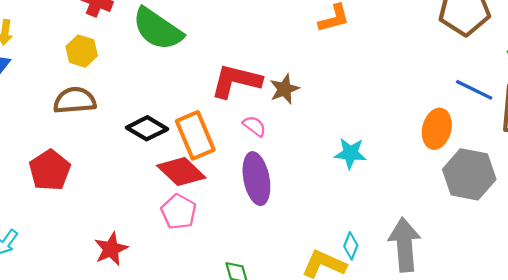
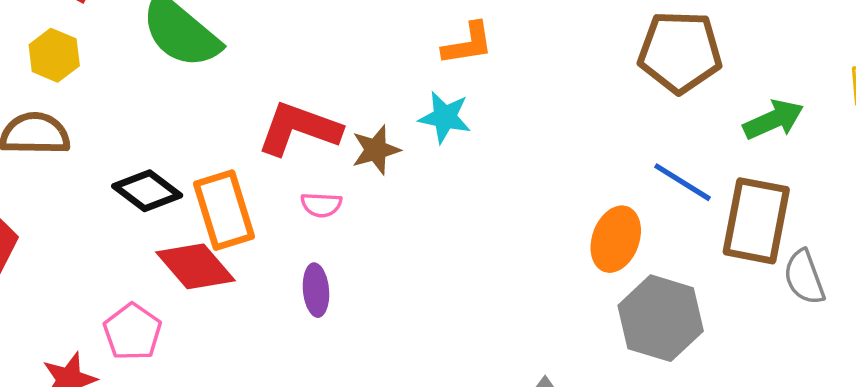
pink semicircle: (254, 126) -> (321, 205), turned 140
cyan star: (350, 153) -> (445, 117), moved
purple ellipse: (256, 179) -> (316, 290), size x0.6
pink pentagon: (179, 212) -> (132, 332), moved

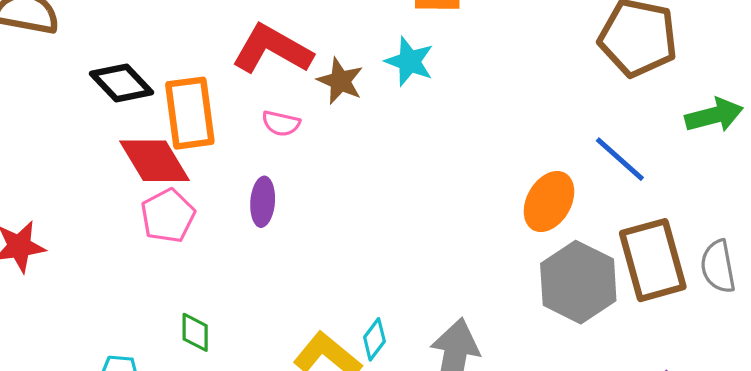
brown star: (376, 150) -> (340, 81), turned 30
brown rectangle: (756, 221) -> (653, 260), moved, turned -36
pink pentagon: (132, 332) -> (168, 216), moved

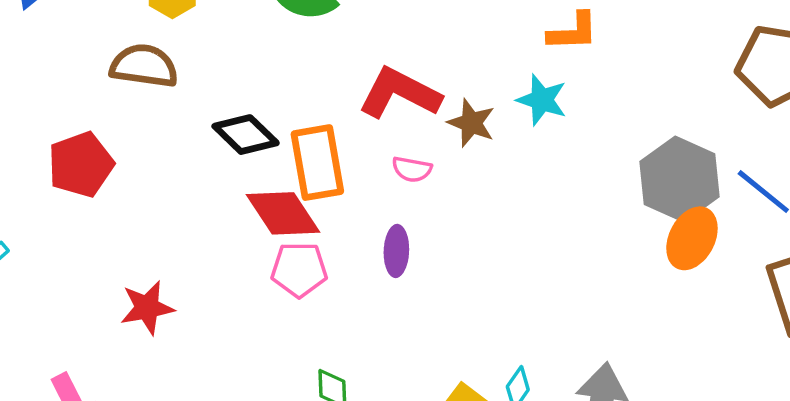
pink pentagon: (168, 216) -> (299, 269), turned 30
gray hexagon: (578, 282) -> (680, 179), moved

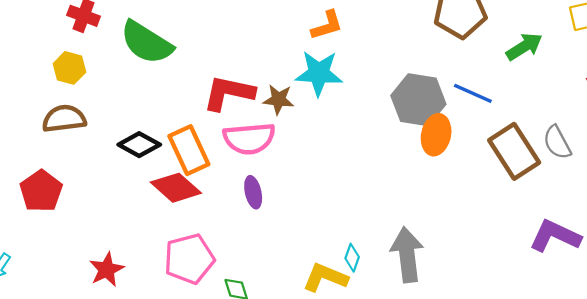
cyan star: (542, 100) -> (319, 73), size x1.4
pink semicircle: (412, 169) -> (249, 138), size x2.0
pink pentagon: (299, 269) -> (189, 259), moved, size x1.4

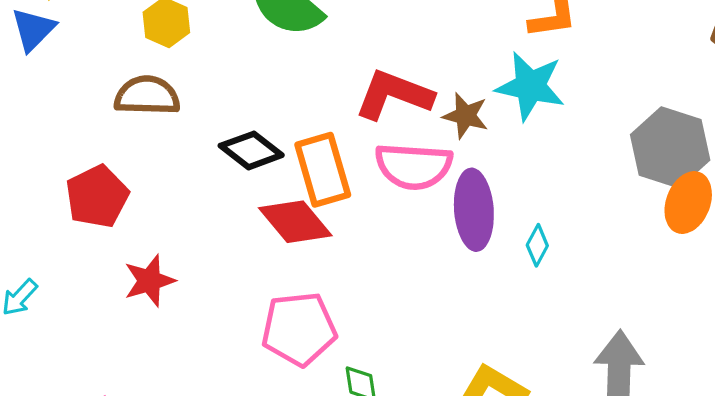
purple ellipse: (253, 192) -> (474, 210), moved, size x1.6
cyan diamond: (352, 258) -> (537, 245), moved
red star: (107, 270) -> (149, 281), moved

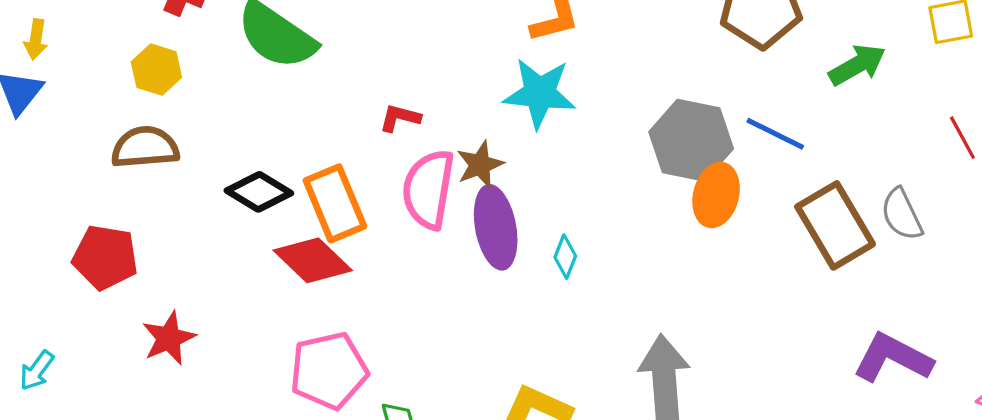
red L-shape: (394, 95) -> (400, 118), size x0.5
brown star: (465, 116) -> (480, 165), moved, turned -30
pink semicircle: (414, 166) -> (428, 189), turned 102
red pentagon: (97, 196) -> (105, 257), turned -30

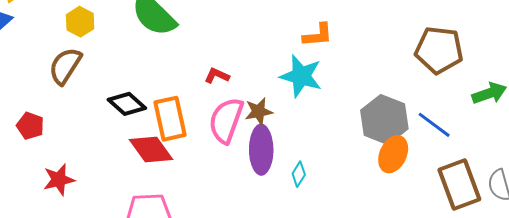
brown semicircle: (145, 147) -> (65, 66), turned -63
red pentagon: (105, 257) -> (30, 126), size x0.7

